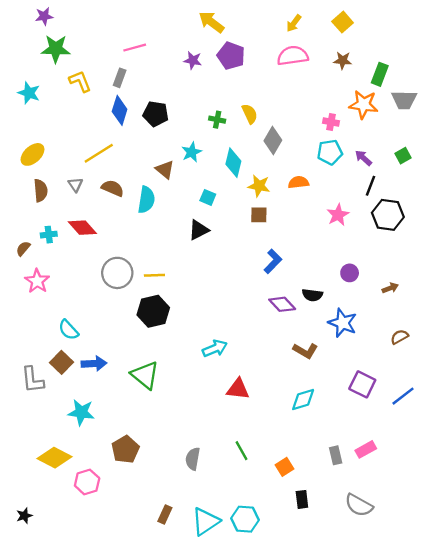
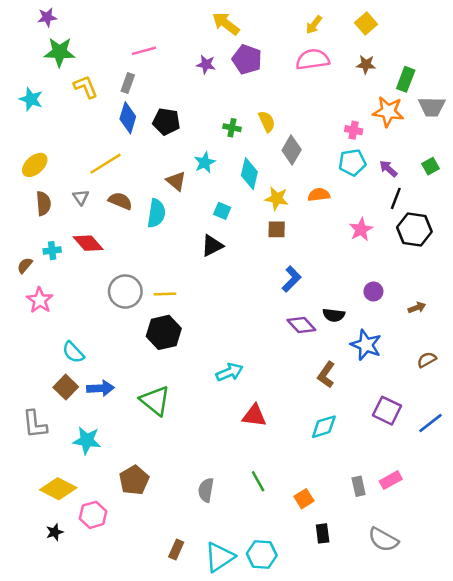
brown L-shape: (305, 351) -> (326, 375), turned 95
gray L-shape: (32, 380) -> (35, 424), moved
black star: (24, 516) -> (55, 532), moved

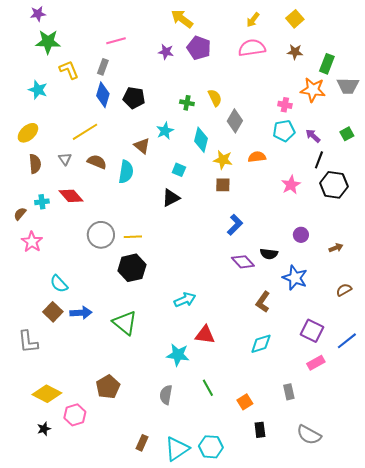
cyan star: (31, 99) -> (38, 90), moved
cyan star: (87, 440) -> (178, 355), moved
pink rectangle: (391, 480) -> (316, 363), moved

